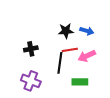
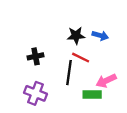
red line: (70, 50) -> (81, 58), turned 35
pink arrow: (87, 56) -> (106, 81), moved

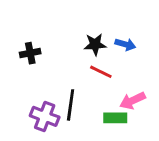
black cross: (36, 56) -> (30, 53), moved
black line: (69, 73) -> (71, 105), moved

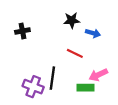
black star: (95, 44) -> (72, 20), moved
black cross: (30, 53) -> (22, 31), moved

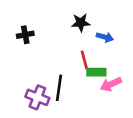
red line: (75, 53) -> (84, 60), turned 49
green rectangle: (86, 88) -> (96, 72), moved

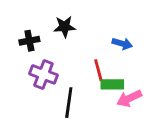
black star: (81, 23) -> (65, 27), moved
purple cross: (37, 97) -> (43, 74), moved

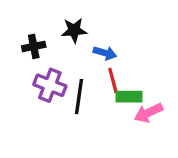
blue arrow: (122, 44) -> (105, 53), moved
black line: (69, 103) -> (79, 97), moved

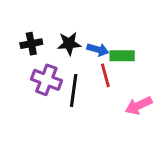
black star: (74, 30) -> (69, 44), moved
green rectangle: (129, 97) -> (122, 56), moved

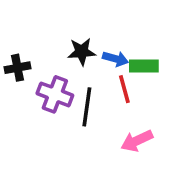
black cross: (31, 44) -> (17, 68), moved
pink arrow: (139, 106) -> (137, 141), moved

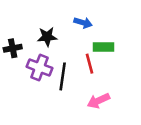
black star: (82, 52) -> (47, 37), moved
blue arrow: (115, 59) -> (83, 23), moved

